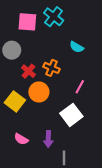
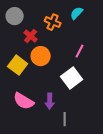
cyan semicircle: (77, 47) -> (77, 13), turned 104
orange cross: (51, 68) -> (53, 22), moved
pink semicircle: (21, 139) -> (24, 101), size x1.5

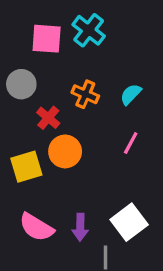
cyan semicircle: (77, 13) -> (131, 94), moved
yellow square: (18, 65) -> (26, 167), turned 36
white square: (72, 78) -> (129, 222), moved

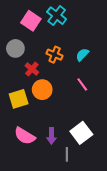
pink square: (47, 39) -> (31, 21), turned 30
pink line: (131, 143) -> (82, 84), turned -64

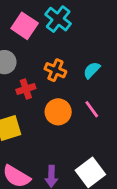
red cross: (32, 69) -> (26, 89), turned 32
orange circle: (42, 90) -> (58, 112), moved

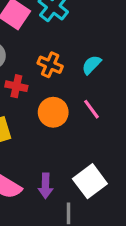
red cross: (26, 89) -> (16, 86), turned 30

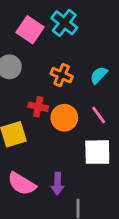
red cross: (16, 86) -> (38, 107), moved
white square: (90, 181) -> (97, 152), moved, turned 36

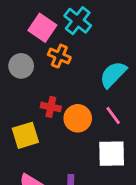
orange cross: (62, 75) -> (59, 56), moved
cyan semicircle: (99, 75) -> (113, 74), size x1.5

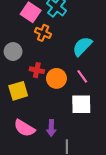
gray circle: (21, 66) -> (13, 52), moved

